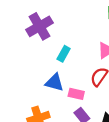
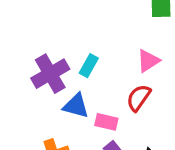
purple cross: (40, 26) -> (50, 74), moved

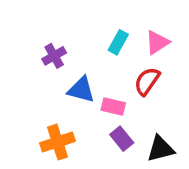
cyan rectangle: (89, 66) -> (118, 42), moved
purple cross: (50, 74) -> (54, 56), size x0.6

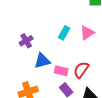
red semicircle: (147, 81) -> (81, 70), moved
blue triangle: (81, 90) -> (42, 61), turned -30

